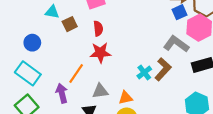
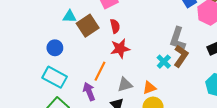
brown square: (70, 24) -> (88, 26), size x1.5
gray L-shape: (176, 44) -> (178, 39), moved, turned -100

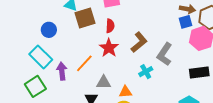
red star: (120, 49) -> (109, 48), turned 30
brown L-shape: (181, 56) -> (139, 42), moved
purple arrow: (89, 91) -> (62, 71), moved

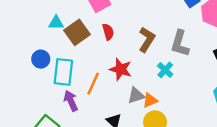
red star: (109, 48) -> (121, 69), moved
cyan rectangle: (41, 57) -> (63, 72), moved, turned 70
gray triangle: (104, 82) -> (136, 95), moved

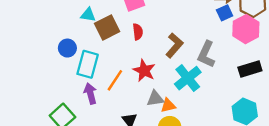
cyan cross: (165, 70) -> (188, 78), size x1.6

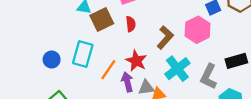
pink hexagon: (246, 29) -> (198, 30), moved
blue circle: (67, 48) -> (52, 60), moved
gray L-shape: (206, 54) -> (209, 77), moved
purple arrow: (90, 94) -> (127, 82), moved

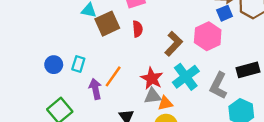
cyan rectangle: (83, 54) -> (78, 64), moved, size x0.6
red star: (136, 61) -> (152, 78), moved
purple arrow: (127, 82) -> (95, 89), moved

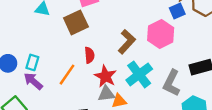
brown square: (107, 24) -> (76, 22), moved
red semicircle: (138, 29) -> (89, 55), moved
purple arrow: (95, 89) -> (33, 81), moved, turned -36

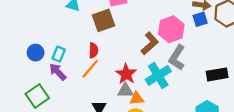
pink hexagon: (161, 34) -> (171, 29), moved
red semicircle: (89, 55) -> (93, 50), moved
gray L-shape: (172, 83) -> (177, 58), moved

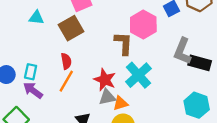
brown L-shape: (150, 43) -> (123, 43), turned -35
gray L-shape: (177, 58) -> (182, 51), moved
black rectangle: (217, 74) -> (200, 63), turned 35

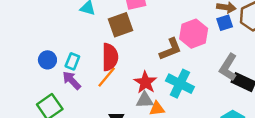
brown L-shape: (123, 43) -> (170, 49), turned 55
red semicircle: (66, 61) -> (110, 57), size x1.6
cyan cross: (138, 75) -> (180, 84), turned -32

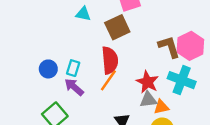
pink hexagon: (194, 34) -> (190, 46), moved
brown L-shape: (170, 49) -> (169, 47), turned -80

